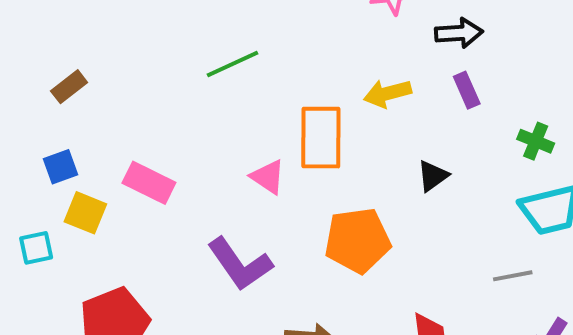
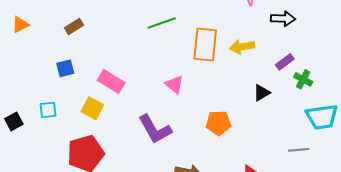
purple rectangle: (467, 90) -> (285, 62), moved, turned 72
orange rectangle: (321, 138) -> (205, 44), moved
green cross: (536, 141) -> (303, 79), moved
yellow square: (85, 213) -> (92, 108), moved
orange pentagon: (357, 240) -> (218, 123), size x0.7

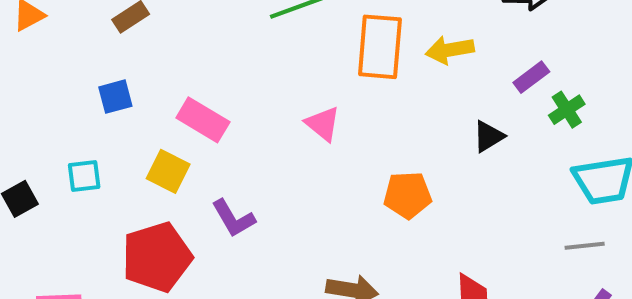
green cross: (303, 79) -> (567, 110), turned 30
purple L-shape: (155, 129) -> (233, 218), moved, size x0.7
gray line: (299, 150) -> (585, 246), moved

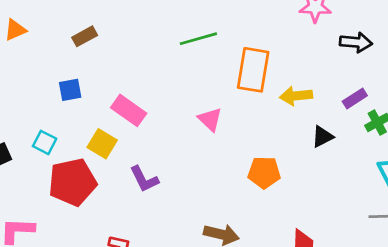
yellow arrow: (450, 50) -> (296, 96), moved
cyan square: (84, 176) -> (45, 142), turned 30
red pentagon: (157, 257) -> (72, 182), moved

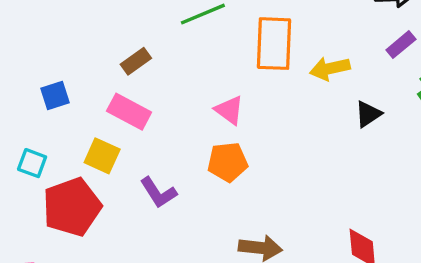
brown rectangle: (85, 36) -> (136, 61), moved
purple rectangle: (355, 98) -> (401, 45), moved
orange pentagon: (264, 172) -> (228, 162), moved

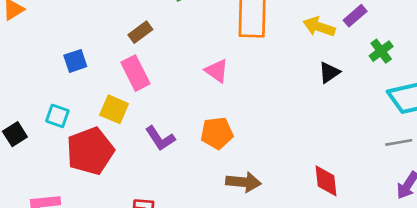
yellow arrow: (330, 69) -> (319, 27), moved, turned 32
pink rectangle: (129, 112) -> (135, 73), turned 36
orange pentagon: (228, 162) -> (217, 133), moved

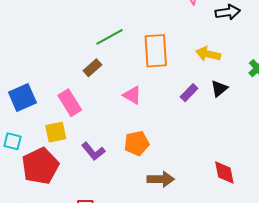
purple rectangle: (355, 16) -> (189, 93), moved
brown rectangle: (140, 32) -> (92, 68), moved
blue square: (75, 61) -> (22, 98), size x1.5
yellow square: (114, 109) -> (56, 132), turned -30

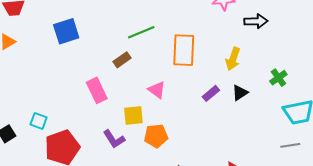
yellow arrow: (208, 54) -> (233, 59), turned -90
blue square: (22, 98) -> (66, 31), moved
yellow square: (56, 132) -> (133, 115), moved

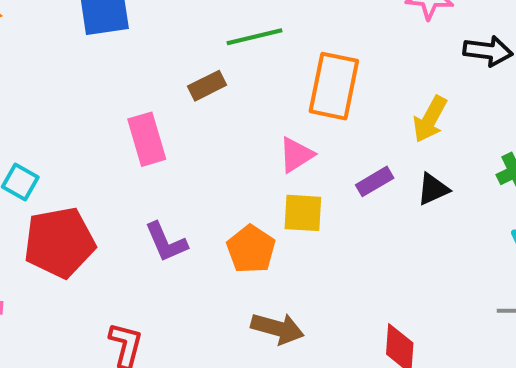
pink triangle: (157, 90) -> (296, 155), moved, turned 42
yellow square: (133, 115) -> (303, 213), moved
orange pentagon: (156, 136) -> (251, 249), turned 30

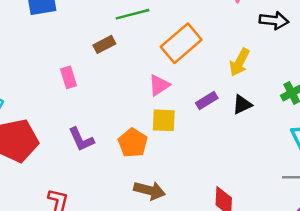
orange rectangle: (334, 86) -> (181, 43), turned 39
pink rectangle: (147, 139) -> (68, 77), size x0.7

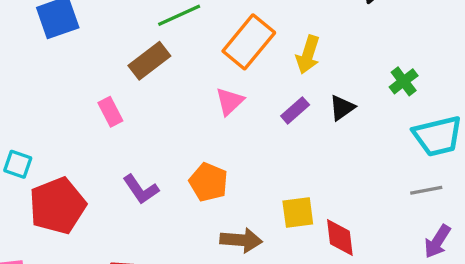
brown rectangle: (104, 44) -> (149, 61), size x1.4
yellow arrow: (240, 62) -> (308, 55), moved
yellow square: (164, 120) -> (298, 212), moved

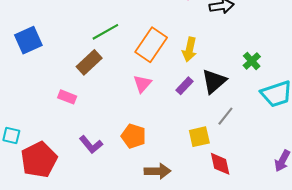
black triangle: (342, 108) -> (214, 81), size x1.5
pink rectangle: (110, 112) -> (67, 97), turned -36
gray line: (426, 190) -> (225, 116), moved, turned -36
yellow square: (298, 212) -> (199, 137), moved

